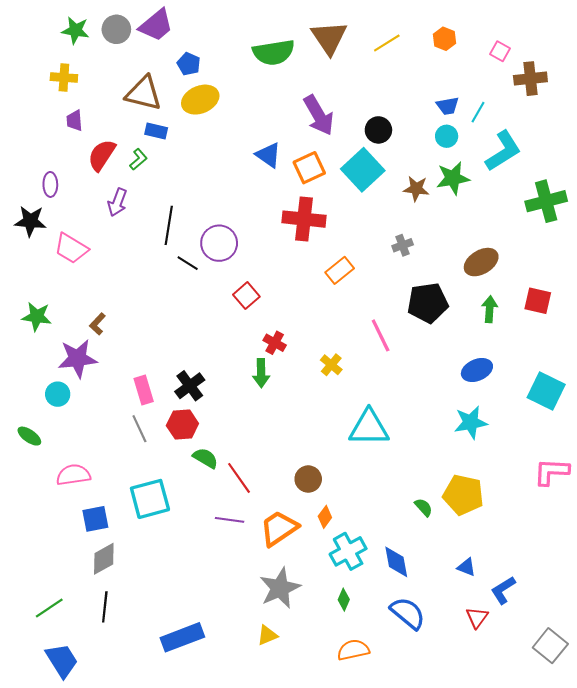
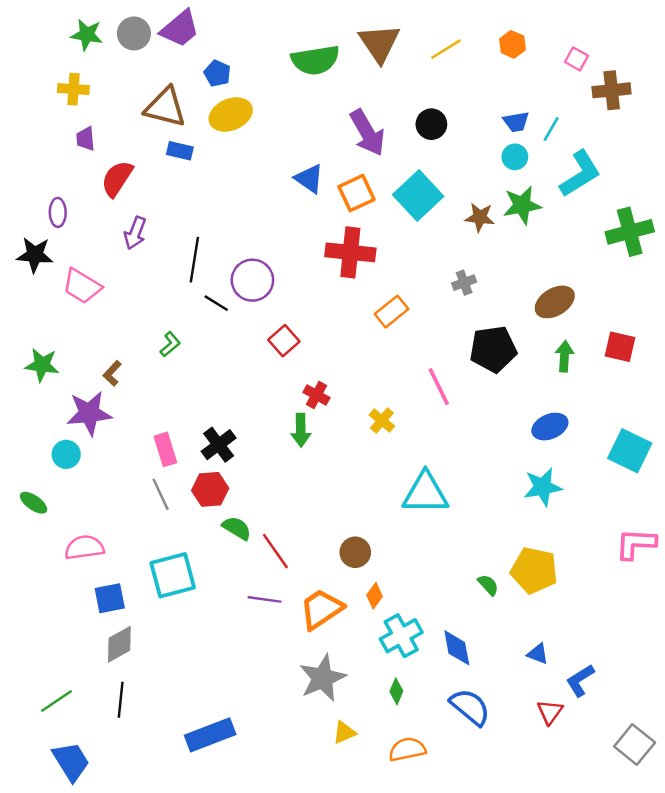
black circle: (378, 130) -> (431, 124), moved
green L-shape: (138, 159) -> (170, 344), moved
yellow triangle: (267, 635) -> (344, 732), moved

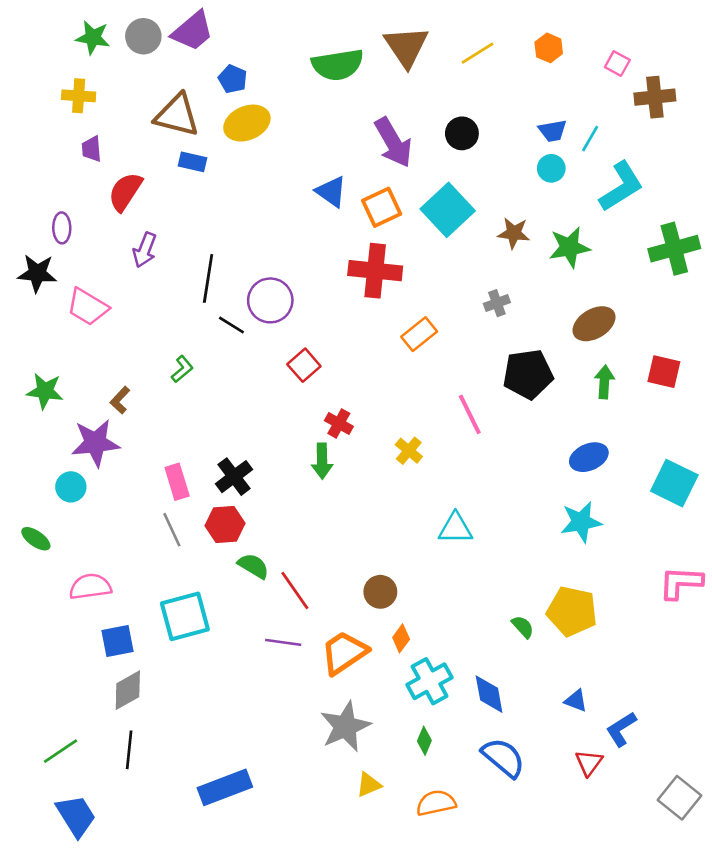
green star: (522, 205) -> (569, 247), moved
cyan triangle: (425, 493) -> (455, 528), size x0.7

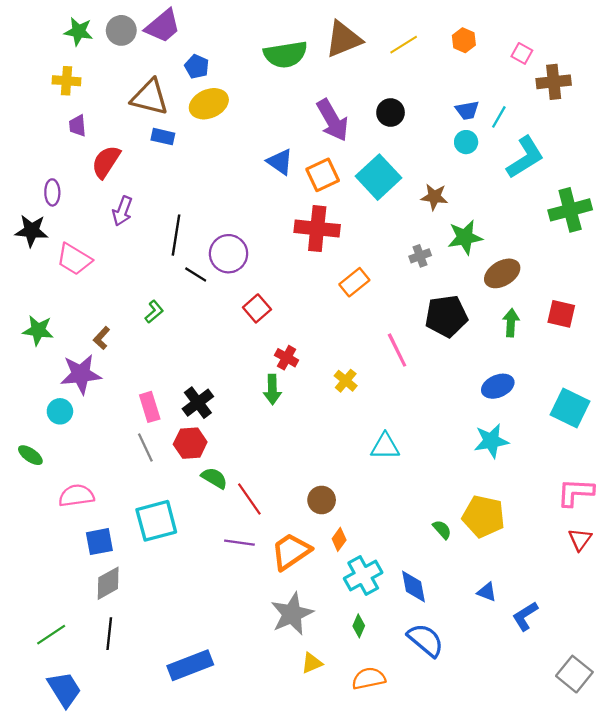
brown triangle: (406, 47) -> (343, 39), turned 42
green star: (569, 247) -> (465, 237), moved
red triangle: (589, 763) -> (580, 539), moved

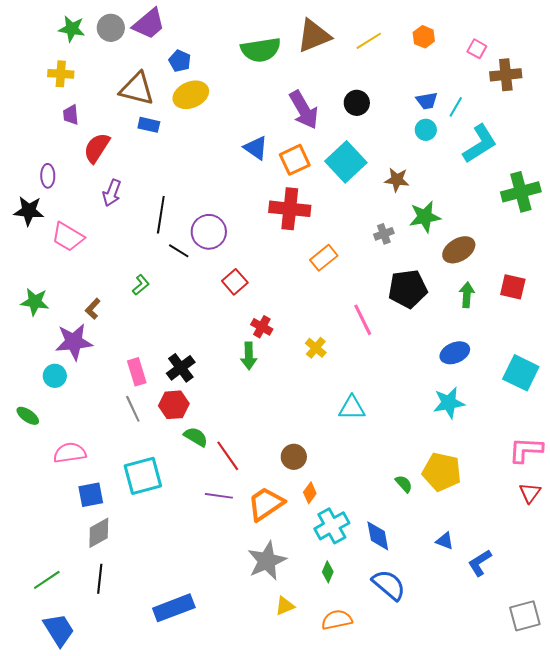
gray square: (574, 674) -> (525, 616), turned 36

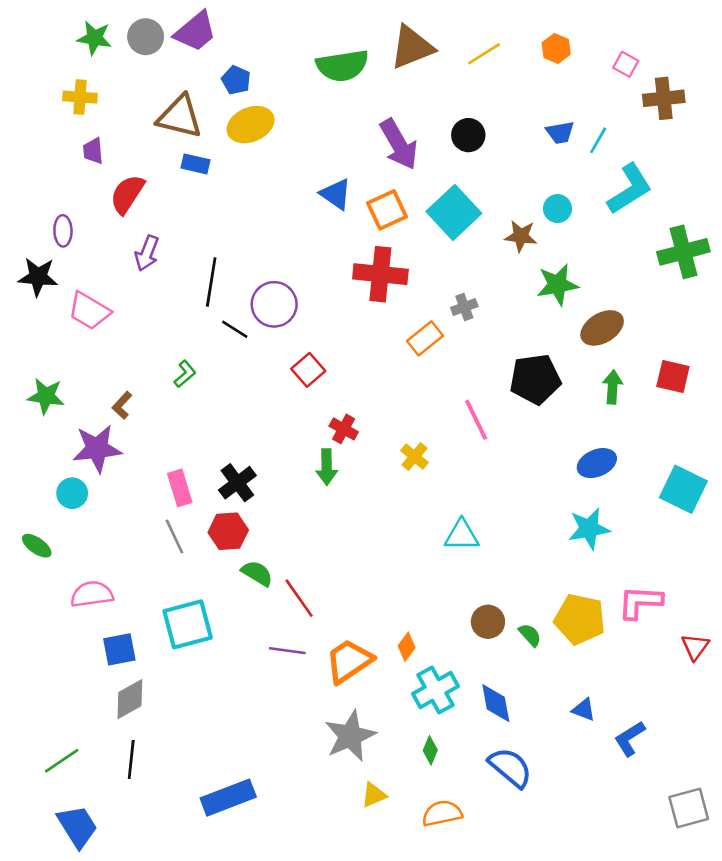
cyan circle: (426, 130) -> (557, 209), moved
gray cross: (384, 234) -> (464, 307), moved
pink L-shape: (526, 450) -> (640, 602), moved
brown circle: (294, 457) -> (488, 622), moved

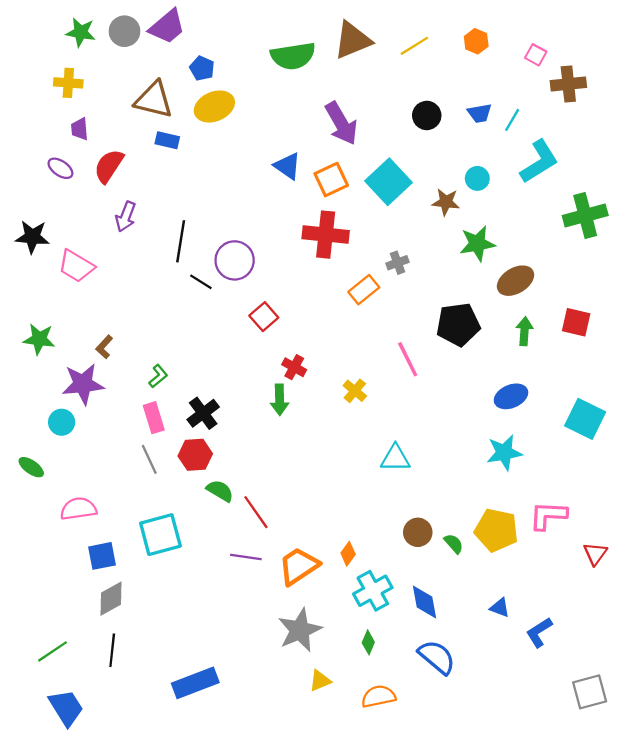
black circle: (468, 135) -> (427, 115), moved
purple ellipse: (63, 231) -> (60, 168), moved, turned -55
green L-shape: (185, 374) -> (158, 376), moved

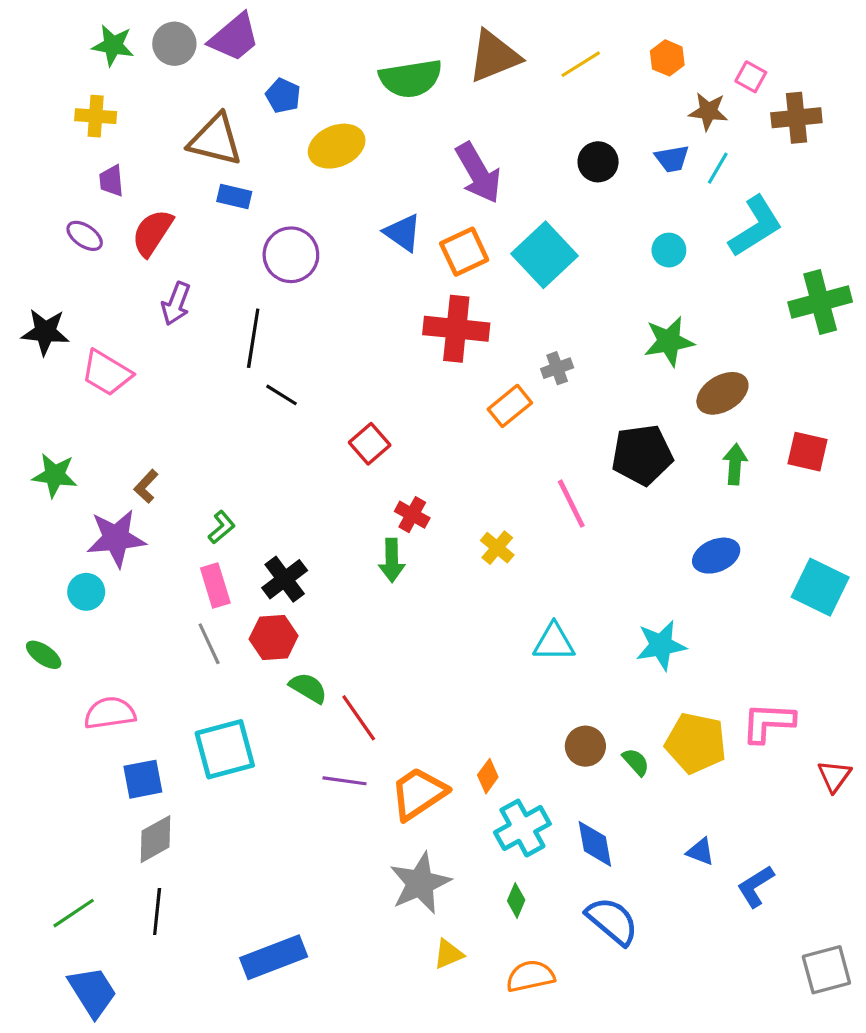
yellow ellipse: (214, 106) -> (337, 146), moved
brown star: (446, 202) -> (708, 111), moved
purple circle: (235, 260) -> (291, 255), moved
cyan star: (504, 453) -> (661, 645), moved

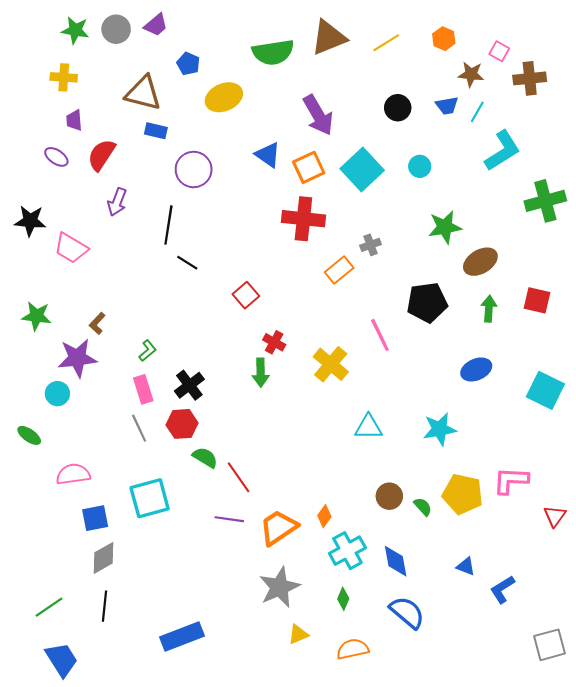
purple trapezoid: (234, 37) -> (156, 25), size x0.7
cyan circle: (669, 250) -> (420, 166), moved
yellow cross: (497, 548) -> (331, 364), size x1.6

